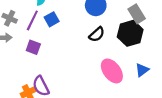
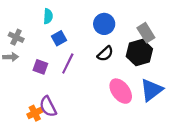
purple line: (32, 20) -> (68, 64), moved
blue triangle: (142, 70) -> (151, 90), size x1.6

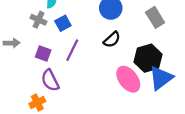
gray cross: (16, 37) -> (38, 20), moved
black hexagon: (139, 53) -> (148, 58), moved
purple semicircle: (48, 106) -> (50, 80), moved

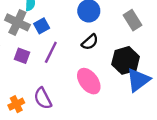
gray cross: (38, 20) -> (17, 22), size x1.5
pink ellipse: (128, 79) -> (89, 81), moved
purple semicircle: (50, 80) -> (43, 98), moved

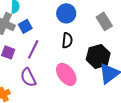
black semicircle: (90, 42) -> (67, 40), turned -42
purple semicircle: (43, 98) -> (28, 77), moved

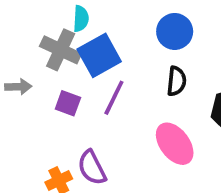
blue square: (25, 26) -> (99, 55), size x1.6
purple semicircle: (28, 77) -> (92, 168), moved

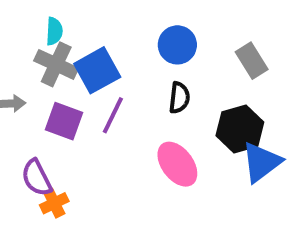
cyan semicircle: (81, 19) -> (54, 31), moved
purple square: (68, 103) -> (64, 121), size x1.4
purple semicircle: (92, 168) -> (37, 178), moved

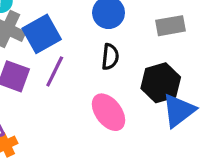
gray rectangle: (252, 61) -> (171, 26), turned -68

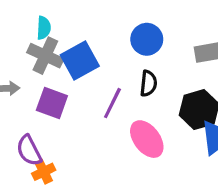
purple line: (55, 71) -> (112, 103), moved

